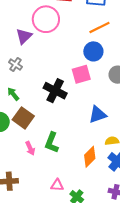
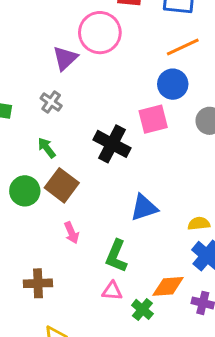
blue triangle: (97, 114) -> (144, 208), moved
green L-shape: (52, 143) -> (116, 256), moved
orange diamond: (90, 157) -> (168, 286), moved, turned 40

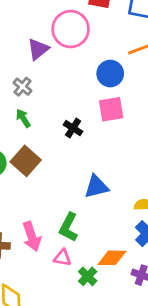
blue circle: (173, 84) -> (110, 74), moved
black cross: (112, 144) -> (73, 128), size x0.6
green arrow: (47, 148) -> (23, 118), moved
pink arrow: (72, 233) -> (32, 236), moved, size x1.5

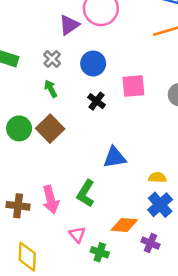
blue circle: (110, 74) -> (93, 63), moved
pink triangle: (62, 258) -> (77, 234), moved, turned 36
green cross: (88, 276) -> (100, 252), moved, turned -30

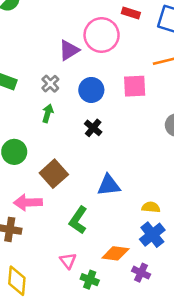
pink square: (133, 86) -> (135, 86), moved
green arrow: (51, 89) -> (48, 113), turned 42
brown square: (50, 129) -> (54, 174), moved
pink arrow: (51, 200) -> (28, 202), moved, turned 100

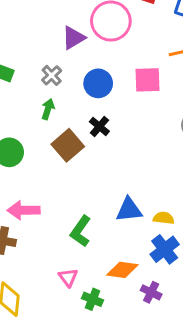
brown square: (54, 174) -> (68, 145), moved
blue triangle: (109, 185) -> (129, 210), moved

